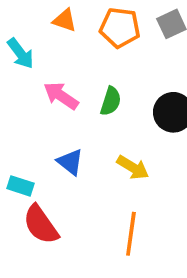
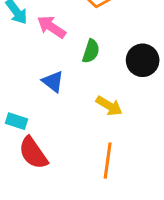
pink arrow: (61, 96) -> (51, 27), moved
blue triangle: (70, 162) -> (53, 82), moved

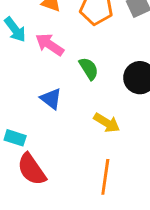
green semicircle: (91, 51) -> (89, 69), turned -50

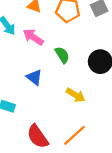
red semicircle: (32, 169) -> (38, 136), moved
orange line: (105, 177) -> (75, 135), turned 40

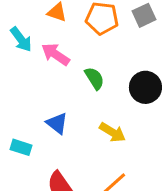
blue triangle: (34, 77) -> (57, 123), moved

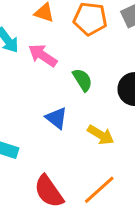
blue triangle: (57, 123) -> (56, 118), moved

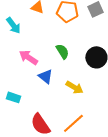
pink arrow: (43, 55) -> (28, 57), moved

